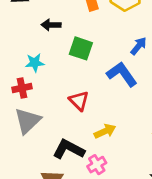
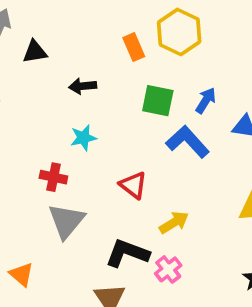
green square: (81, 48) -> (158, 101), moved
cyan star: (35, 63) -> (83, 138), moved
red cross: (22, 88) -> (53, 177), turned 30

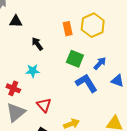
black arrow: (83, 86) -> (37, 44), turned 48
red triangle: (133, 185) -> (44, 105), moved

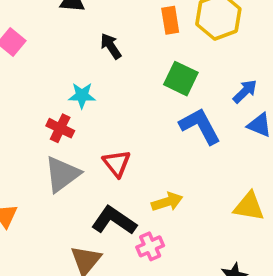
blue arrow: (100, 63) -> (245, 91), moved
cyan star: (33, 71) -> (82, 95), moved

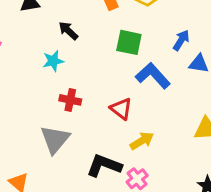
cyan star: (82, 95) -> (53, 61), moved
red cross: (60, 128) -> (70, 100), moved
red triangle: (117, 163) -> (121, 109), moved

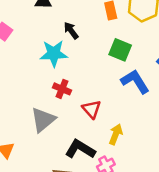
cyan star: (53, 61) -> (54, 54), size x1.5
red triangle: (121, 109) -> (92, 109), moved
yellow arrow: (142, 141) -> (116, 134), turned -48

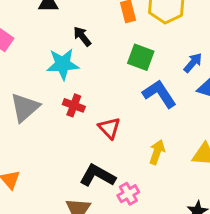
gray triangle: (43, 120) -> (25, 107), moved
yellow arrow: (116, 134) -> (157, 152), moved

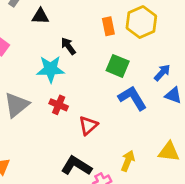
red triangle: (109, 128) -> (88, 125), turned 30
yellow arrow: (157, 152) -> (128, 161), moved

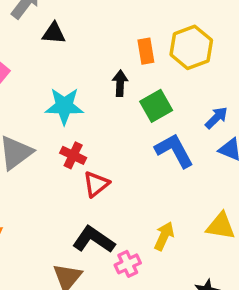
black arrow: (68, 46) -> (120, 83), moved, turned 36
green square: (118, 66) -> (156, 106), turned 35
red triangle: (88, 125) -> (96, 184), moved

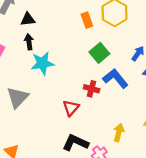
black arrow: (120, 83) -> (29, 42), moved
red cross: (73, 155) -> (92, 89), moved

